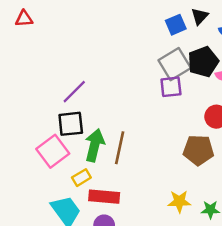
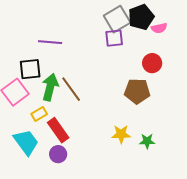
purple line: (74, 92) -> (50, 42), moved, turned 50
brown line: (120, 148) -> (71, 89), turned -48
red rectangle: (104, 197) -> (58, 130), turned 50

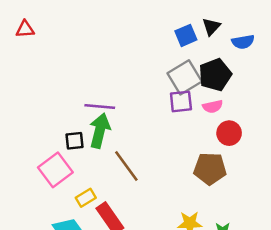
pink semicircle: (159, 28) -> (213, 106), moved
black square: (30, 69) -> (74, 141), size x0.7
green arrow: (50, 87) -> (100, 131), moved

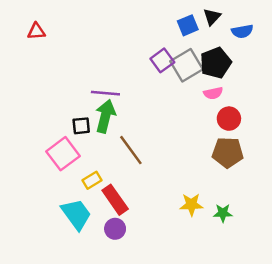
red triangle: (25, 29) -> (36, 31), moved
purple square: (181, 101) -> (162, 60), moved, turned -30
brown pentagon: (210, 169) -> (228, 152), moved

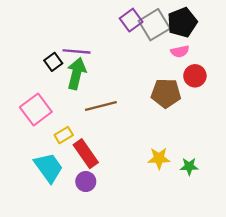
black square: (81, 126) -> (53, 62), moved, turned -30
brown line: (131, 150) -> (101, 106), turned -68
brown pentagon: (228, 152) -> (166, 93), moved

